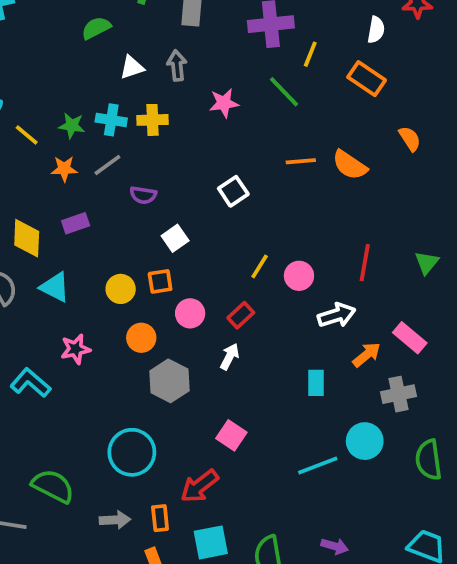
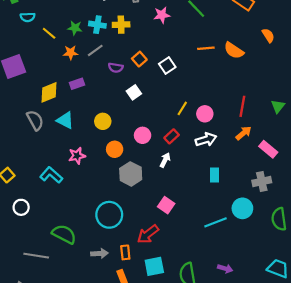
yellow diamond: (27, 238) -> (49, 92), turned 65
orange square: (160, 281) -> (139, 59), moved, turned -32
white arrow: (337, 315) -> (206, 140), moved
orange arrow: (367, 355) -> (243, 133), moved

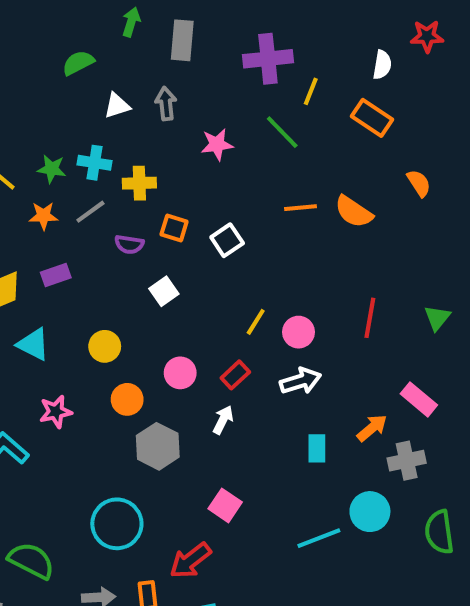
yellow cross: (121, 25) -> (139, 183), moved
orange square: (139, 59) -> (174, 228), turned -32
orange arrow: (243, 133) -> (372, 428), moved

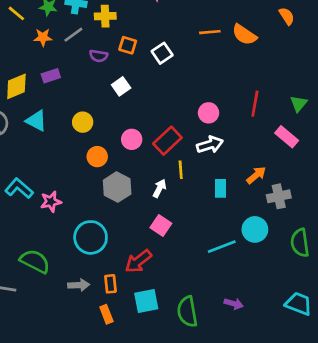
yellow line: (256, 322) -> (181, 170), moved, turned -36
red rectangle: (235, 375) -> (167, 141), size x1.5
pink rectangle: (419, 399) -> (287, 137), moved
pink star: (56, 412) -> (51, 202), moved
white arrow: (223, 420) -> (159, 188), moved

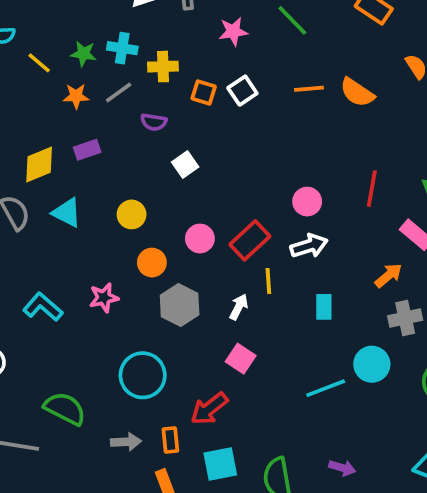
orange square: (128, 45) -> (204, 92), moved
white square: (162, 53) -> (242, 91), moved
orange arrow: (256, 175) -> (388, 275), moved
pink star: (51, 202) -> (104, 298), moved

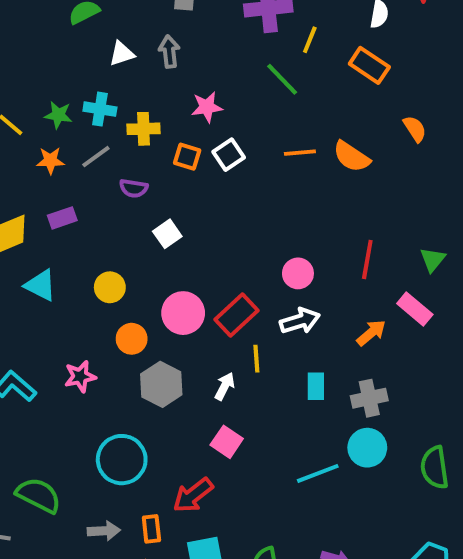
pink star: (233, 31) -> (207, 107), moved
pink circle: (200, 238) -> (183, 313), size x1.4
orange arrow: (388, 275) -> (371, 333), moved
gray cross: (405, 318) -> (369, 398), moved

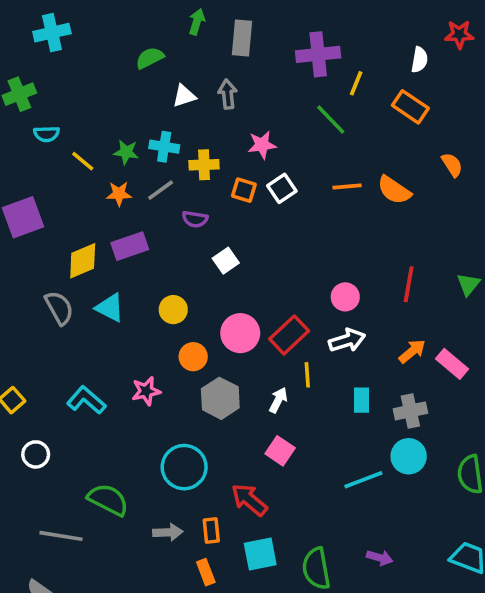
purple rectangle: (62, 218) -> (130, 246), size x1.4
pink rectangle: (415, 309) -> (452, 364), moved
red arrow: (193, 495) -> (249, 500), turned 78

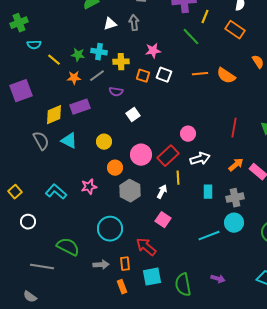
white square: (282, 188) -> (164, 75), turned -35
pink circle: (345, 297) -> (188, 134), moved

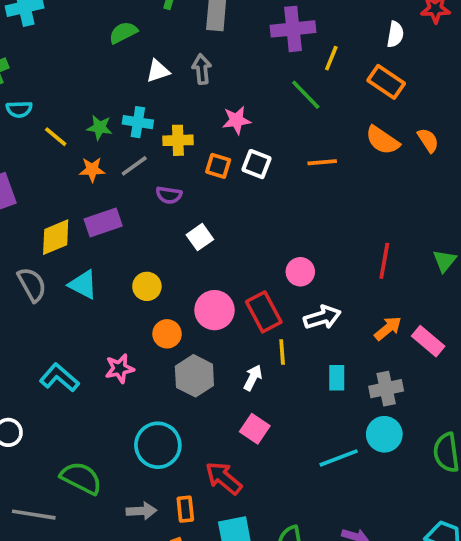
orange semicircle: (226, 76) -> (382, 140), moved
red rectangle: (168, 156) -> (264, 312), turned -75

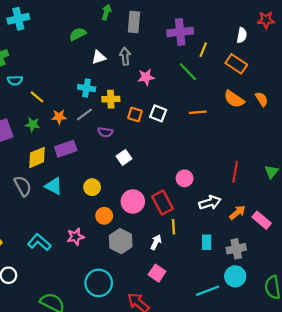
pink star: (236, 120) -> (146, 77), moved
green star: (99, 128) -> (33, 124), moved
white arrow: (322, 317) -> (210, 203), moved

